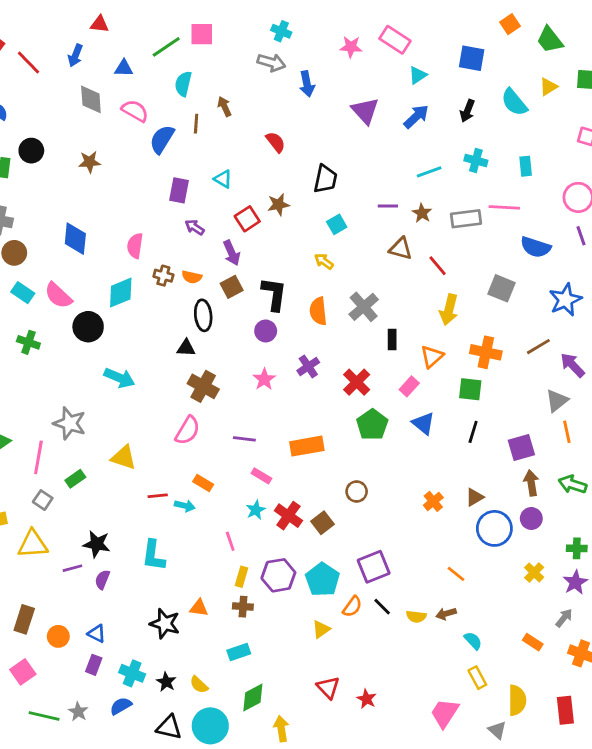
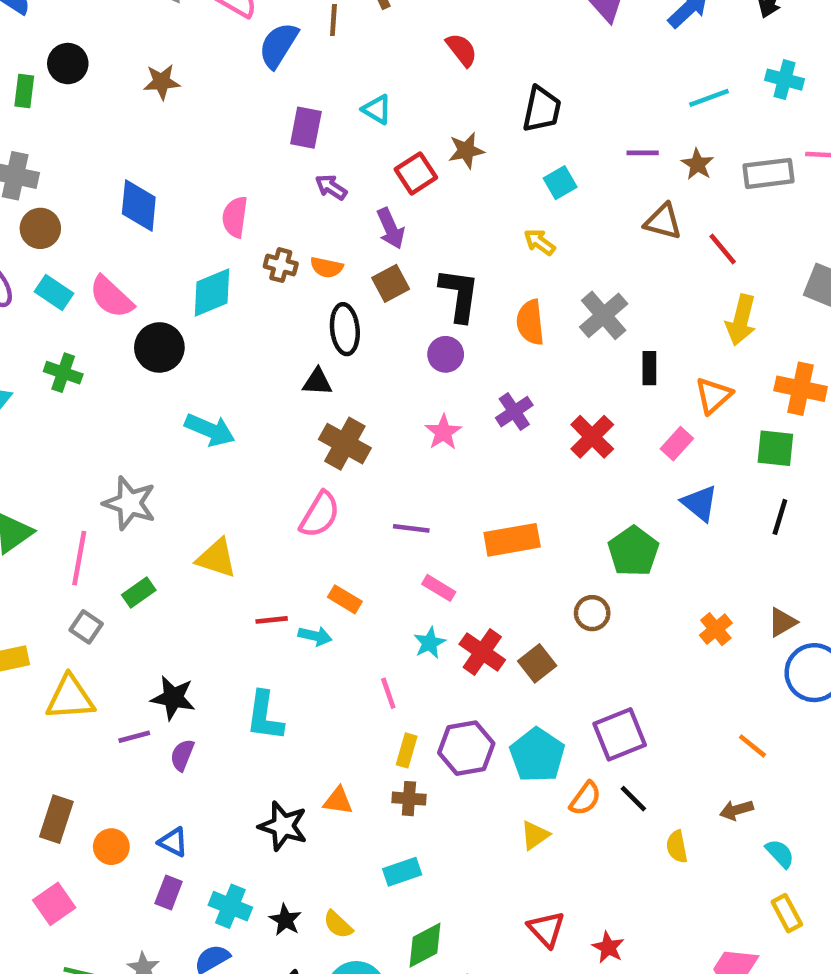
green pentagon: (372, 425) -> (633, 551), moved
yellow semicircle: (416, 616) -> (677, 847), moved, turned 72

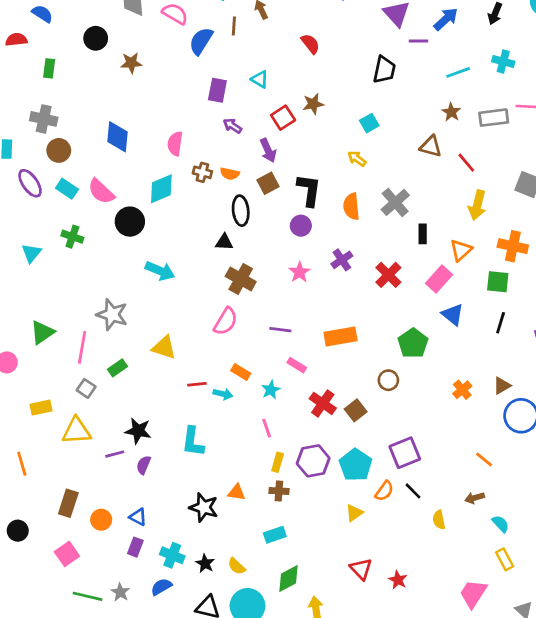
black circle: (68, 64) -> (96, 38), moved
black trapezoid: (542, 109) -> (384, 70), moved
purple line: (643, 153) -> (418, 41), moved
pink rectangle: (677, 444) -> (439, 279), size x1.4
cyan star: (430, 643) -> (271, 390), moved

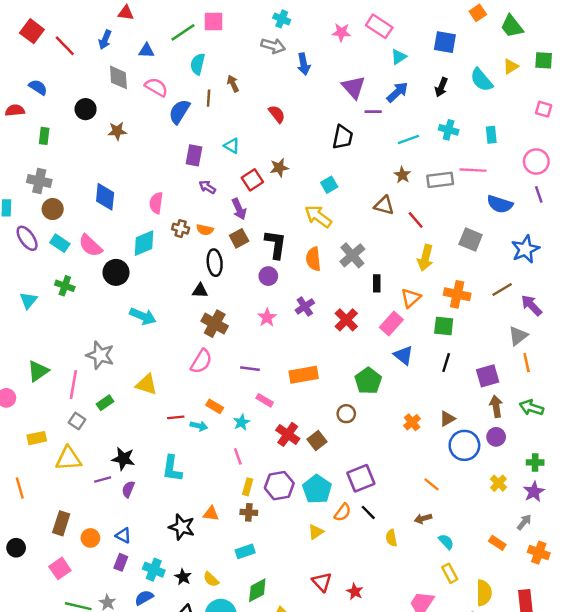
yellow arrow: (357, 159) -> (318, 216), size x1.6

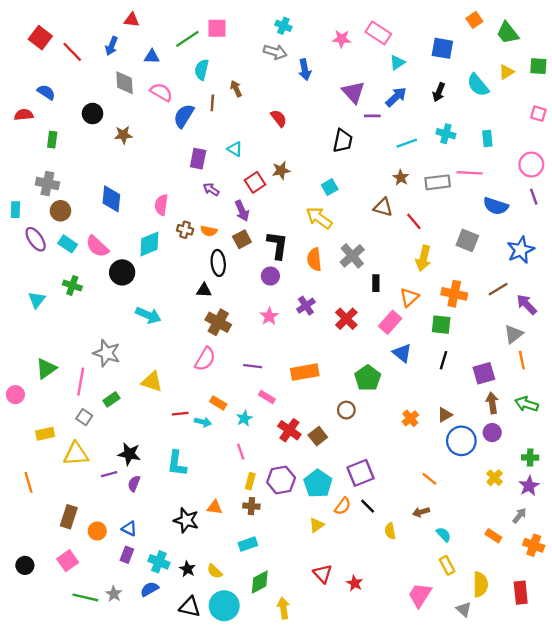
black circle: (16, 548) -> (25, 565), moved

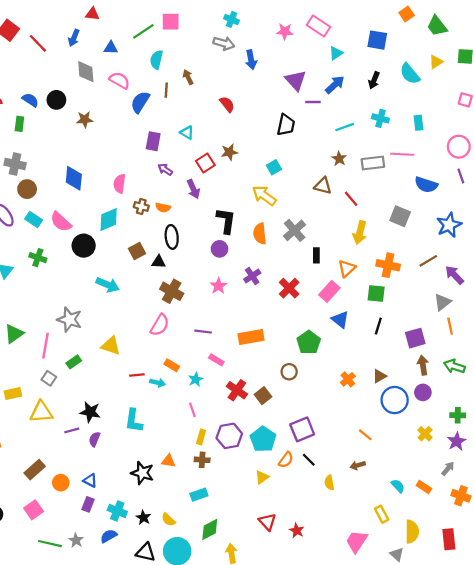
blue semicircle: (46, 92) -> (30, 100), moved
brown square: (242, 239) -> (137, 251), moved
brown rectangle: (69, 517) -> (35, 470), turned 30
cyan semicircle: (444, 535) -> (398, 486), moved

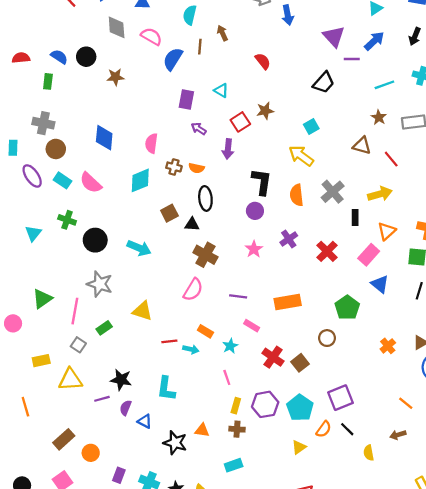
black trapezoid: (286, 125) -> (324, 83), turned 30
purple arrow: (193, 189) -> (228, 149), turned 30
yellow arrow: (360, 233) -> (380, 194), moved, turned -120
black circle: (84, 246) -> (95, 240), moved
blue triangle: (90, 480) -> (145, 421), moved

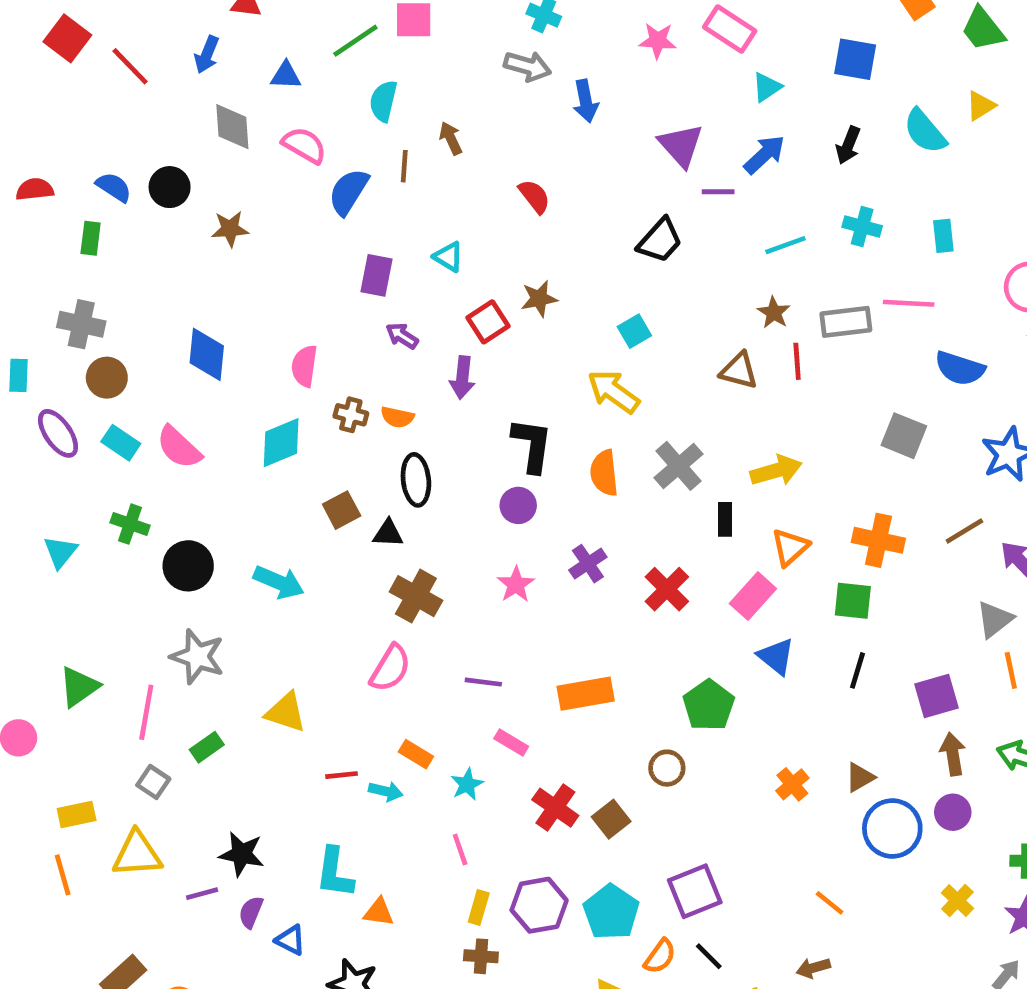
red line: (391, 159) -> (797, 361), moved, turned 36
orange line: (25, 407) -> (63, 875), moved
orange triangle: (202, 430) -> (379, 912), moved

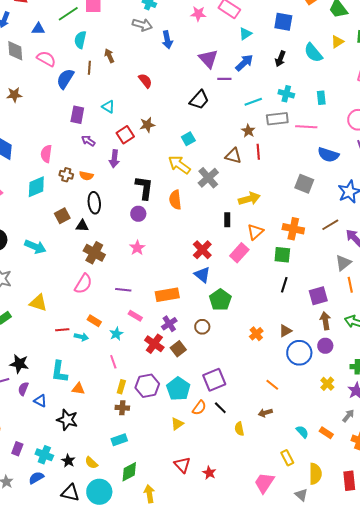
gray rectangle: (846, 322) -> (277, 119), moved
gray cross: (679, 466) -> (208, 178), moved
purple cross: (588, 564) -> (169, 324), moved
blue triangle: (776, 657) -> (202, 275), moved

